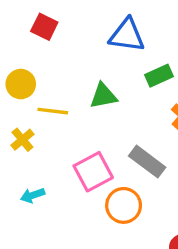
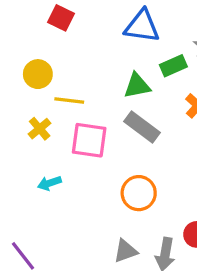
green triangle: (103, 96) -> (137, 86), moved
gray rectangle: (147, 162) -> (142, 127), moved
pink square: (93, 172) -> (89, 140), moved, turned 36

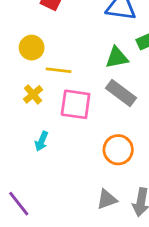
cyan arrow: (49, 183) -> (42, 141), turned -48

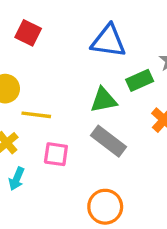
pink square: (76, 104) -> (56, 154), size x0.7
cyan arrow: (42, 141) -> (17, 179), moved

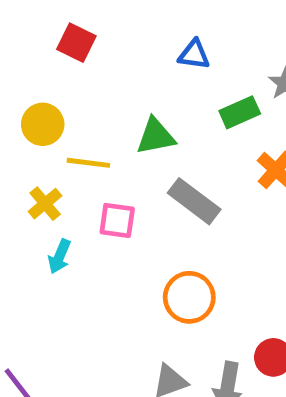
blue triangle: (108, 41) -> (194, 55), size x0.6
green triangle: (104, 100) -> (156, 136), moved

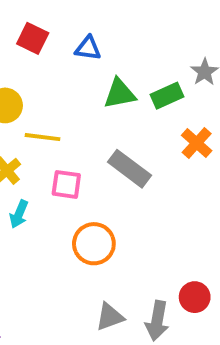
blue triangle: (194, 55) -> (88, 48), moved
green triangle: (156, 136) -> (120, 94), moved
orange circle: (189, 297) -> (94, 244), moved

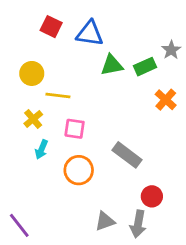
blue triangle: (88, 48) -> (90, 33), size x1.5
gray rectangle: (129, 169) -> (127, 155), moved
orange circle: (94, 244) -> (79, 170), moved
red circle: (195, 297) -> (152, 196), moved

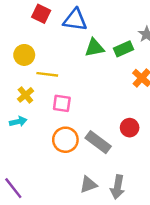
cyan arrow: (41, 149) -> (18, 122), moved, turned -126
gray rectangle: (127, 155) -> (98, 142), moved
red circle: (152, 196) -> (130, 128), moved

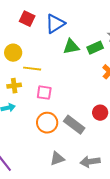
blue triangle: (75, 20) -> (55, 24), turned -40
yellow cross: (25, 95) -> (14, 86), turned 32
gray triangle: (88, 185) -> (57, 159), moved
gray arrow: (117, 187) -> (90, 162), turned 72

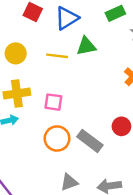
green rectangle: (95, 48) -> (115, 13), moved
yellow line: (32, 69) -> (57, 56), moved
yellow cross: (14, 86) -> (17, 94), size x1.5

